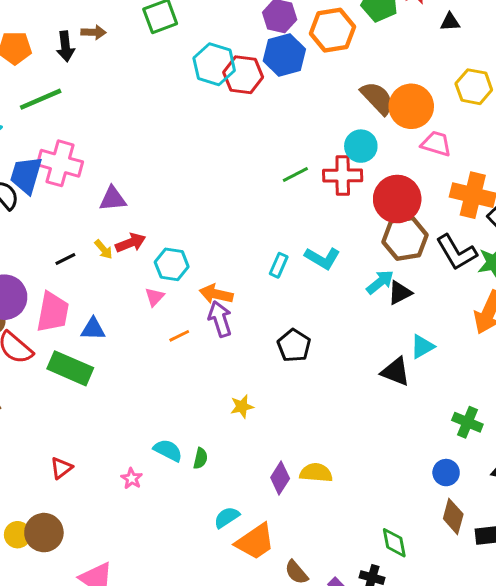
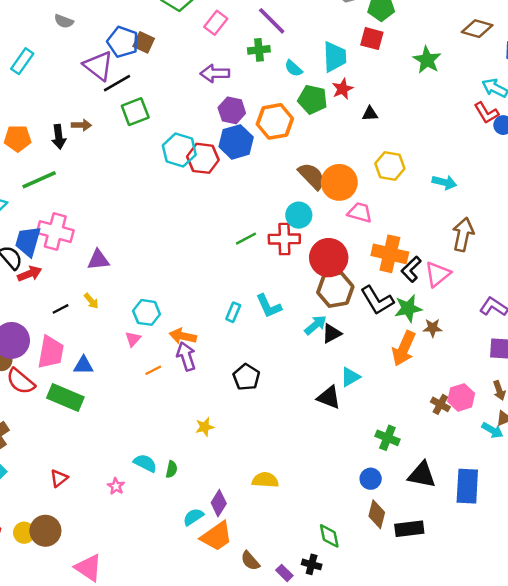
red arrow: (131, 243) -> (30, 274), moved
cyan L-shape: (322, 258) -> (269, 306), turned 36
purple diamond: (280, 478) -> (219, 503), moved

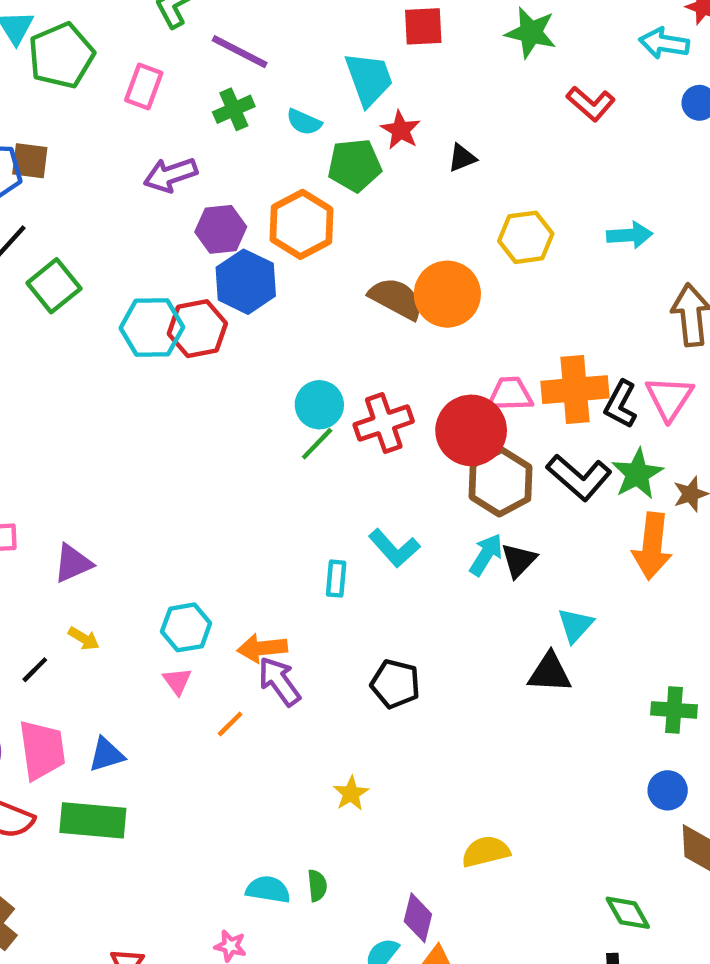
red L-shape: (486, 113) -> (591, 104), moved
pink trapezoid: (360, 212) -> (510, 394), moved
cyan circle: (299, 215) -> (319, 405), moved

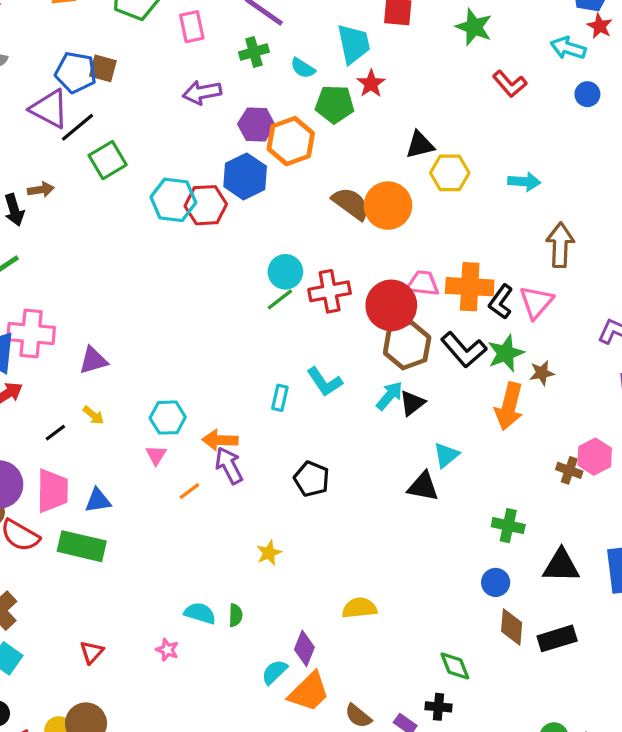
pink rectangle: (144, 87) -> (192, 27), turned -40
black triangle: (462, 158) -> (420, 145), moved, size x1.4
purple hexagon: (221, 229) -> (256, 124), moved

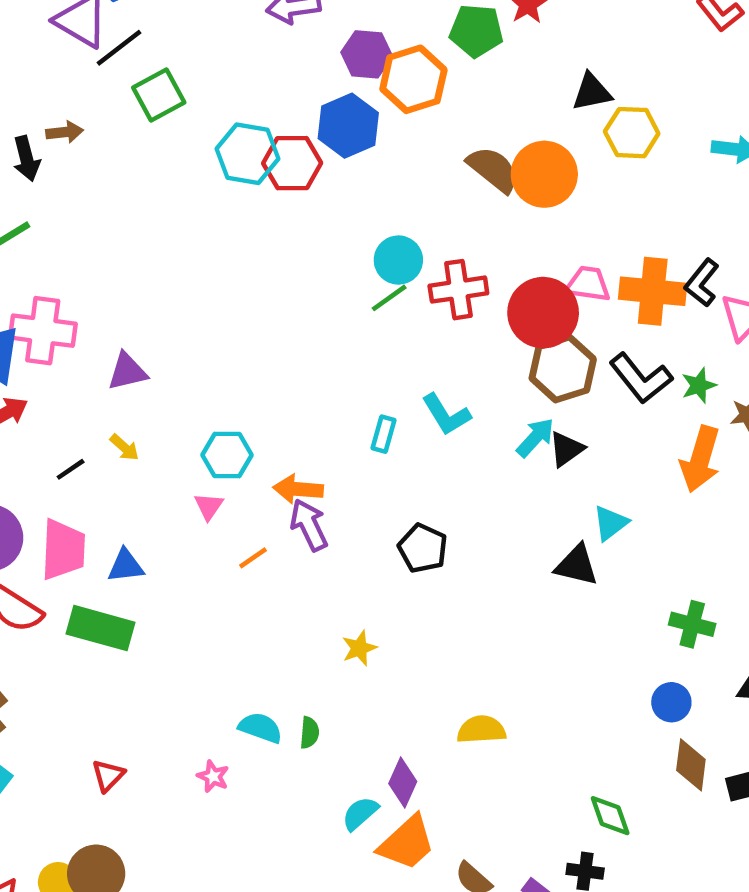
black L-shape: (501, 302) -> (702, 283), moved
green star: (506, 353) -> (699, 385), size x0.7

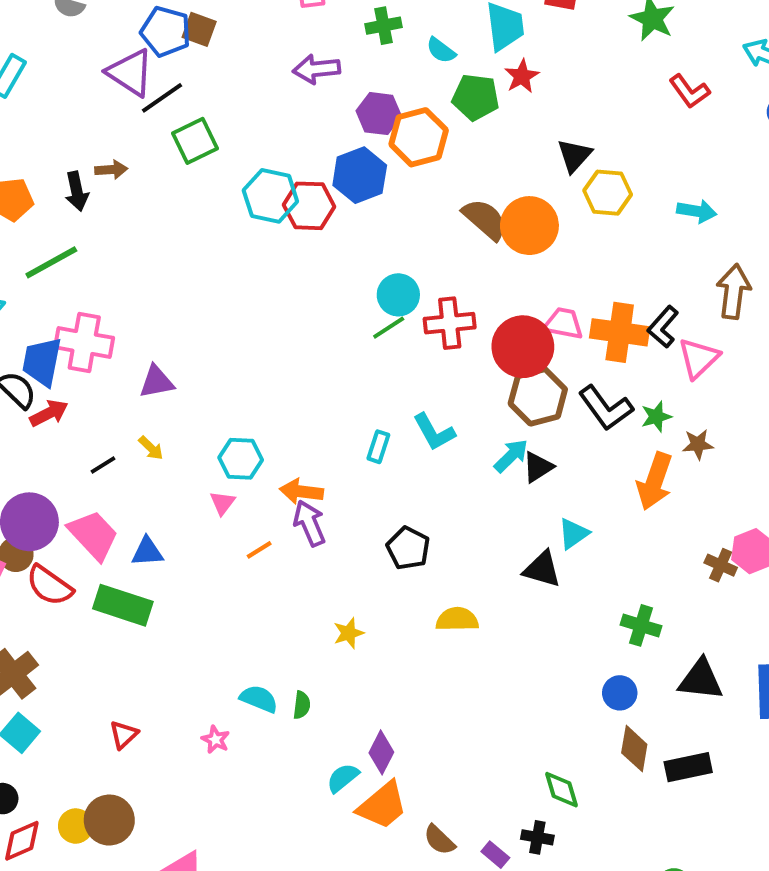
black triangle: (592, 92) -> (574, 156), turned -39
pink trapezoid: (63, 550) -> (93, 535), turned -48
yellow semicircle: (481, 730) -> (457, 619), moved

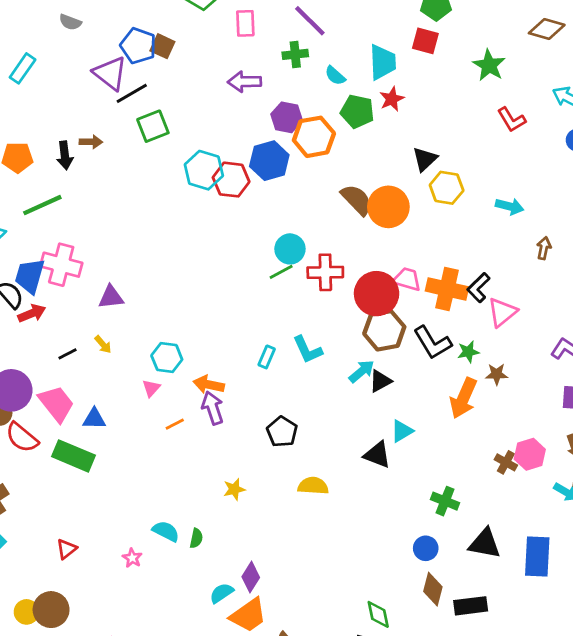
brown arrow: (734, 291) -> (544, 248), moved, size x0.6

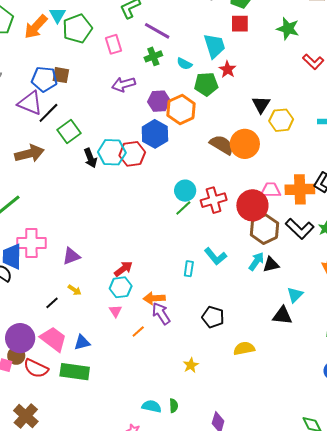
brown arrow: (91, 142) -> (29, 154), size x1.8
black arrow: (65, 155) -> (90, 158), moved
red arrow: (32, 313) -> (123, 269), moved
black triangle: (380, 381) -> (271, 265), turned 30

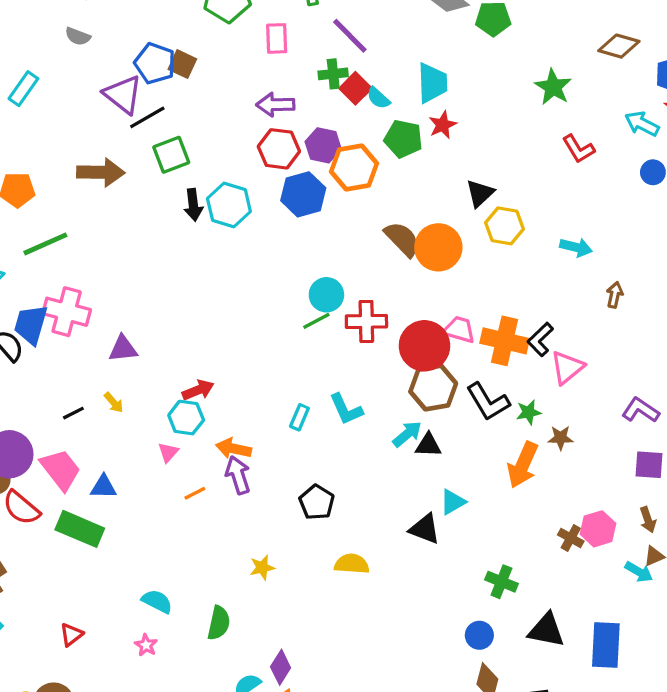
red square: (240, 24) -> (355, 88), moved, turned 30
red hexagon: (132, 154) -> (279, 149), moved
cyan semicircle: (152, 406) -> (157, 601), moved
green semicircle: (174, 406) -> (219, 623), size x1.5

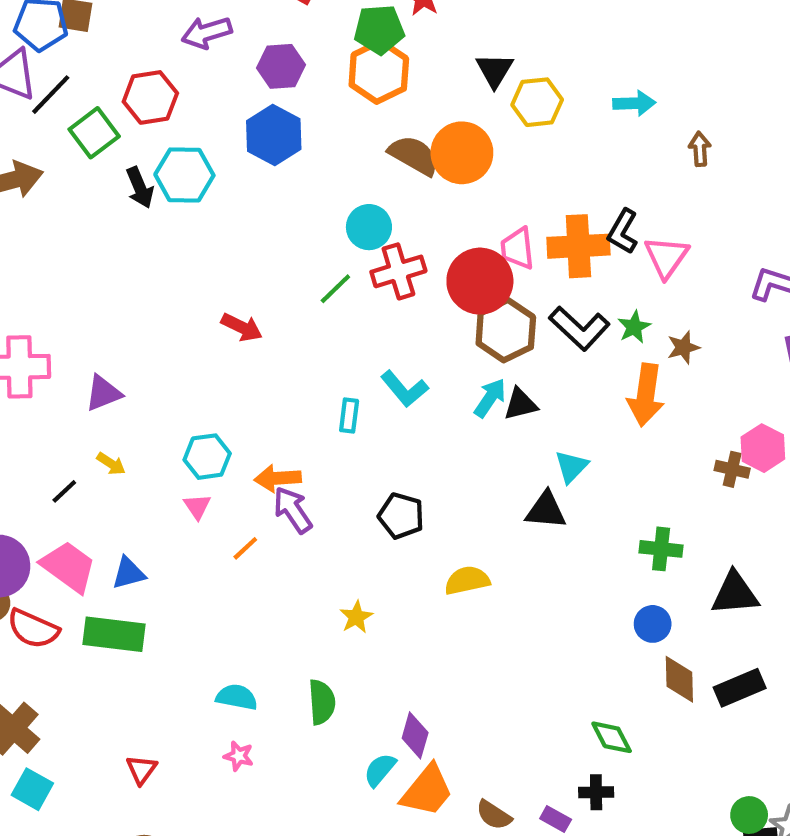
red hexagon: (279, 149) -> (150, 97), moved
orange hexagon: (354, 167) -> (379, 72), moved
cyan circle: (326, 295) -> (369, 227), moved
pink trapezoid: (459, 330) -> (518, 248), turned -96
red arrow: (198, 390) -> (242, 327), moved, turned 64

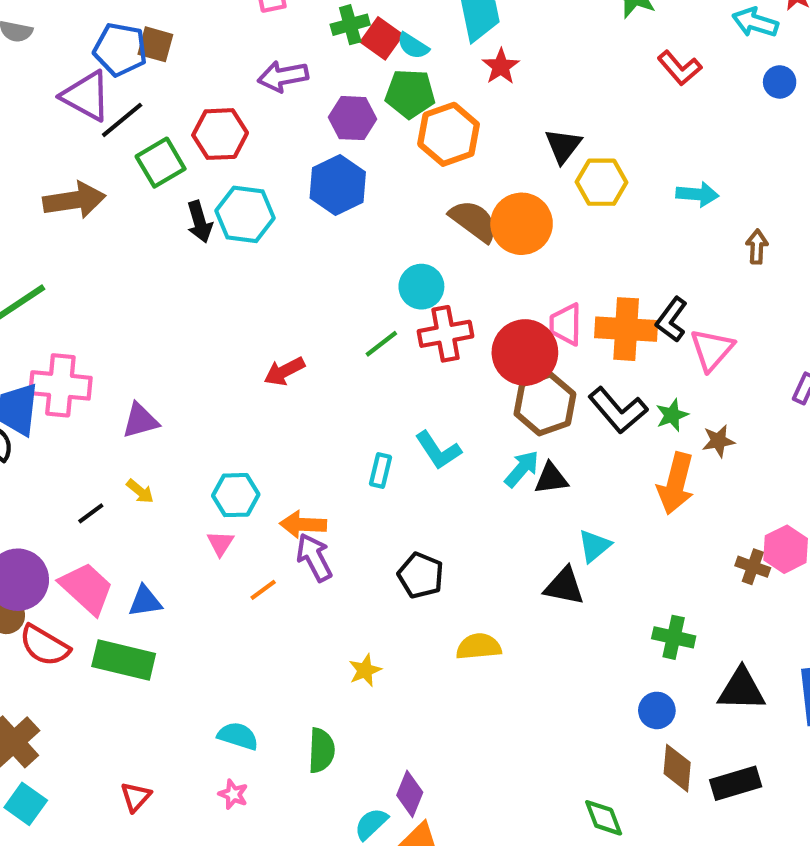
green pentagon: (379, 29) -> (410, 94), moved
red arrow: (242, 327) -> (284, 371), turned 120

